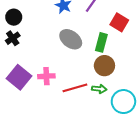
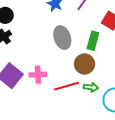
gray ellipse: (71, 39) -> (62, 38), turned 35
brown circle: (104, 66) -> (84, 64), moved

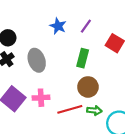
gray ellipse: (62, 38) -> (37, 60), moved
green rectangle: (93, 41) -> (83, 58), moved

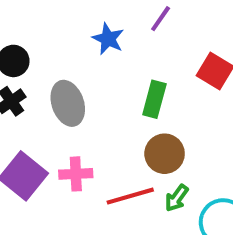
purple line: (86, 26) -> (161, 19), moved
green arrow: (94, 110) -> (177, 198), turned 120

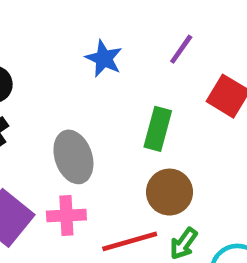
purple line: (161, 19) -> (181, 49), moved
gray ellipse: (68, 103) -> (73, 157), moved

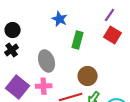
purple line: (181, 49) -> (110, 15), moved
green rectangle: (158, 129) -> (78, 40), moved

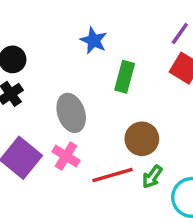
pink cross: (44, 86) -> (66, 156), turned 35

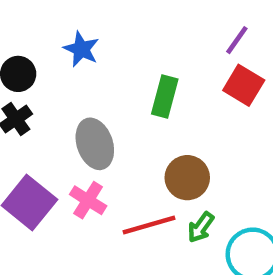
blue star: (94, 40) -> (81, 49), moved

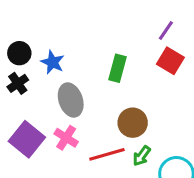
blue star: (81, 49) -> (53, 62), moved

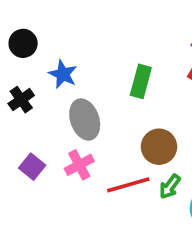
black circle: (19, 53) -> (23, 43), moved
pink cross: (66, 138) -> (79, 165), turned 30
purple square: (27, 139) -> (32, 167), size x0.6

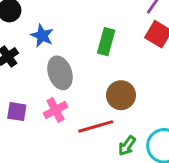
purple square: (32, 167) -> (17, 112), turned -30
green arrow: (170, 187) -> (127, 146), moved

